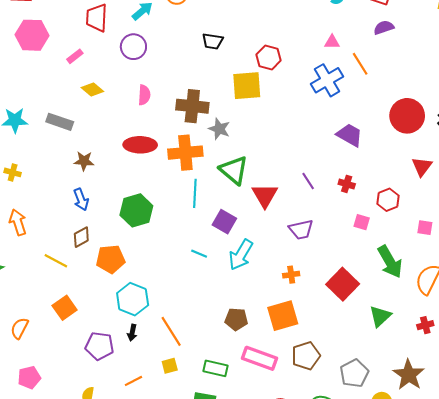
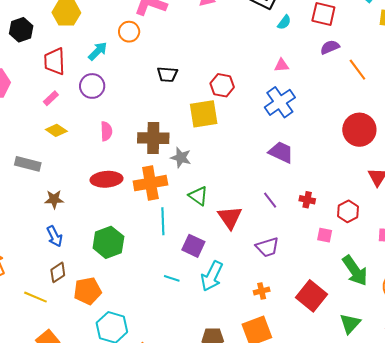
pink rectangle: (75, 56) -> (51, 98), moved
orange line: (360, 64) -> (357, 70), moved
purple trapezoid: (350, 135) -> (281, 152), moved
green triangle: (234, 170) -> (198, 196), size x0.7

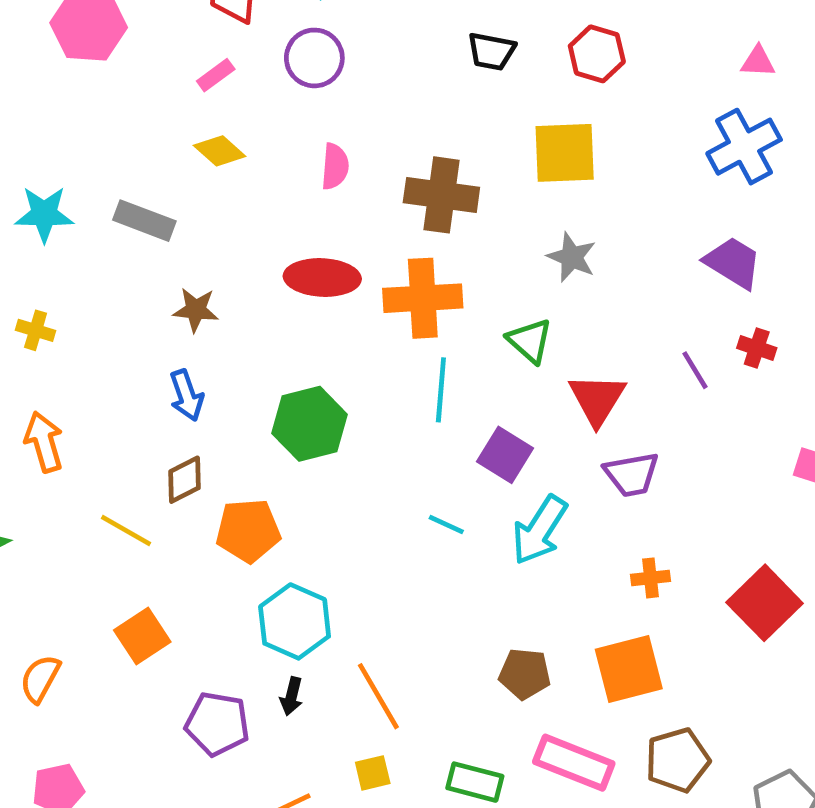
red hexagon: (222, 85) -> (597, 54), moved
gray star: (181, 158) -> (572, 257), moved
red cross: (307, 200) -> (757, 348), moved
purple trapezoid: (267, 247) -> (632, 474), moved

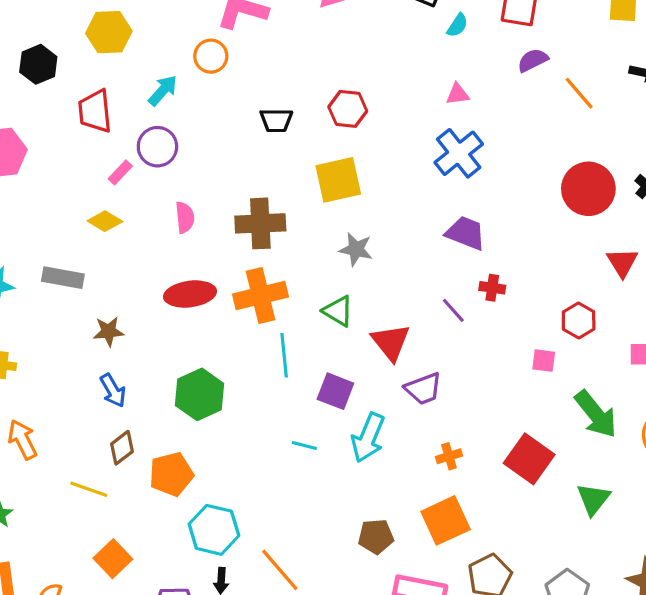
pink rectangle: (216, 75) -> (120, 172), moved

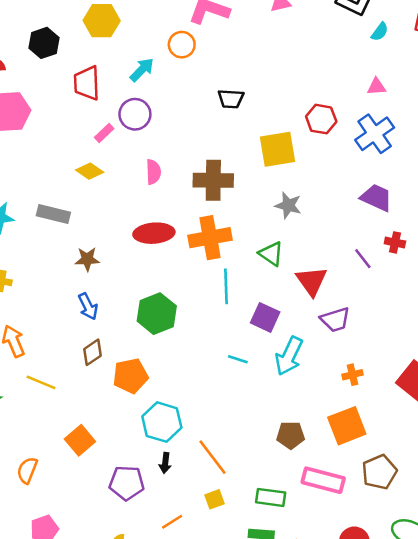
red hexagon: (348, 109) -> (321, 119), moved
yellow line: (89, 489) -> (41, 382), moved

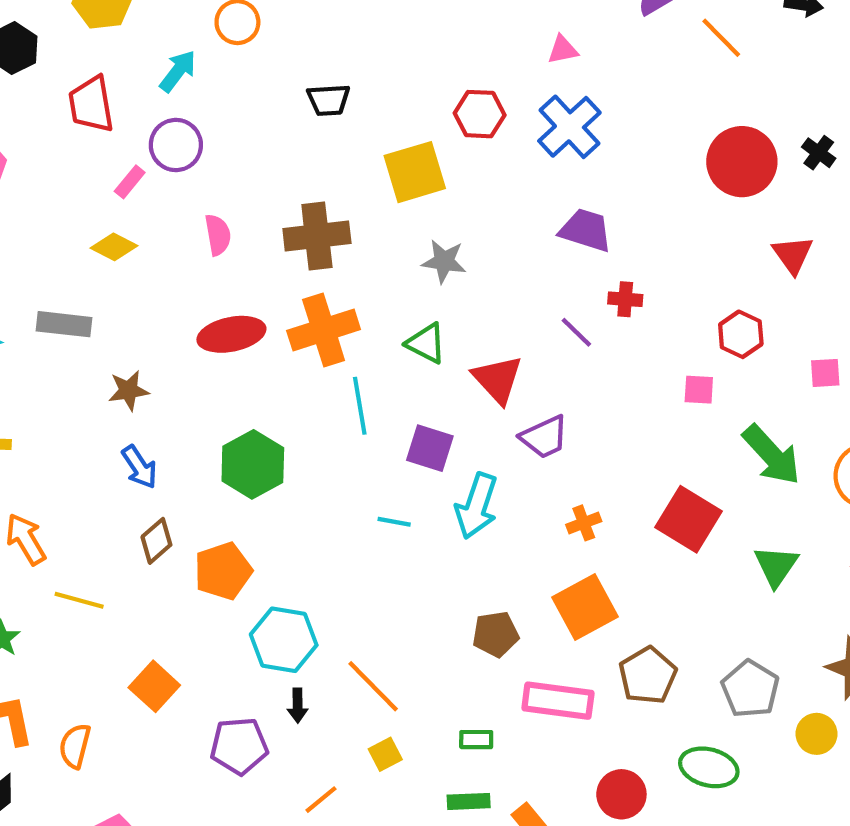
green rectangle: (271, 497) -> (476, 740), size x0.7

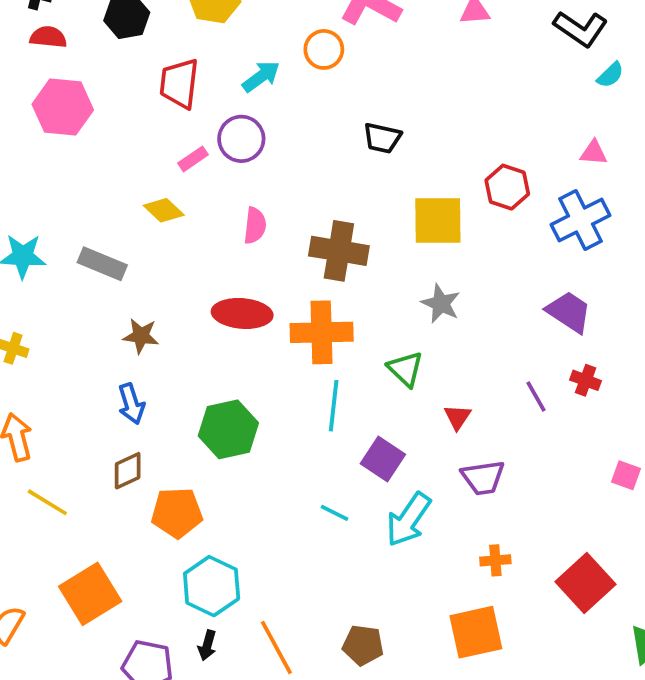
red triangle: (498, 379) -> (457, 417), size x0.6
brown pentagon: (496, 634) -> (363, 645), moved
orange square: (154, 686) -> (90, 594), size x1.4

